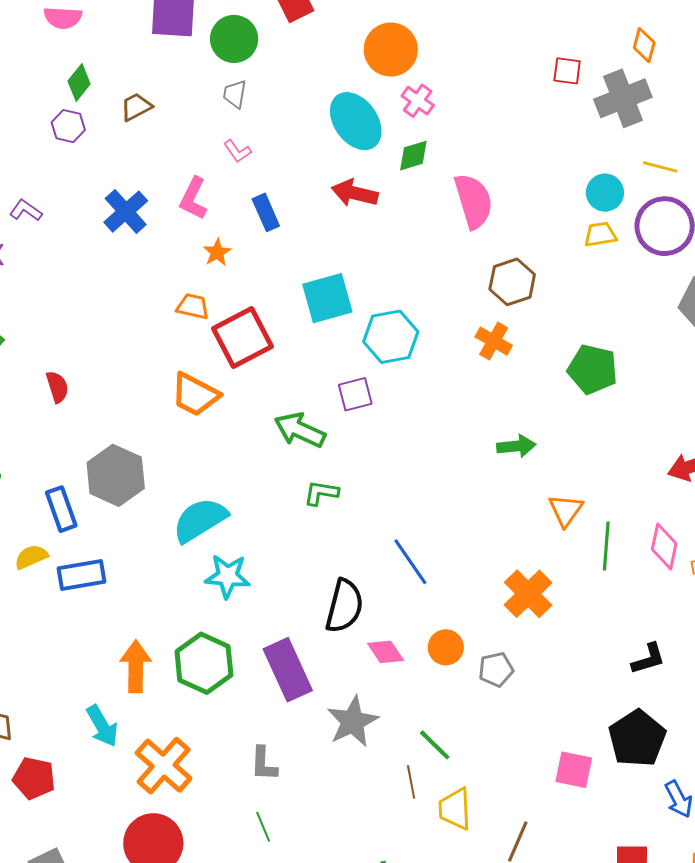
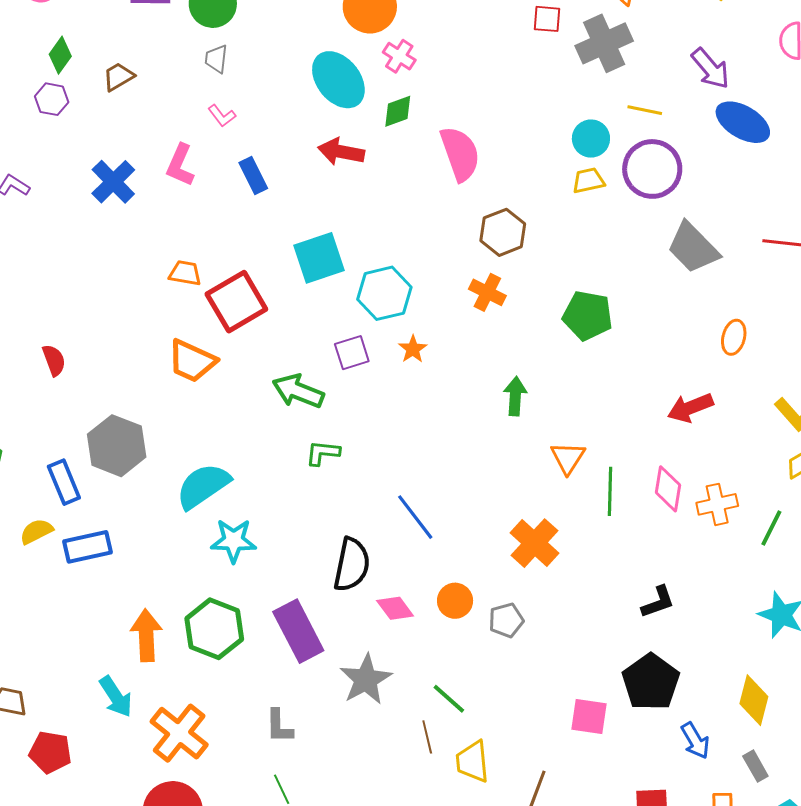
orange star: (217, 252) -> (413, 349), moved
green arrow: (516, 446) -> (515, 396), turned -78

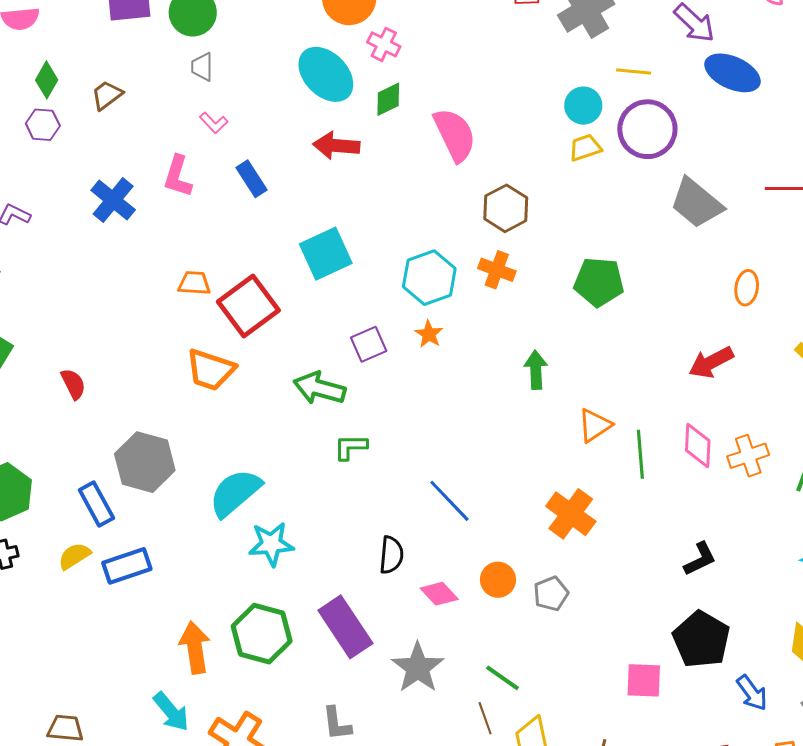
cyan hexagon: (384, 293) -> (429, 278), moved
orange triangle: (568, 458) -> (595, 425), turned 30
black semicircle: (352, 565) -> (391, 555), size x0.7

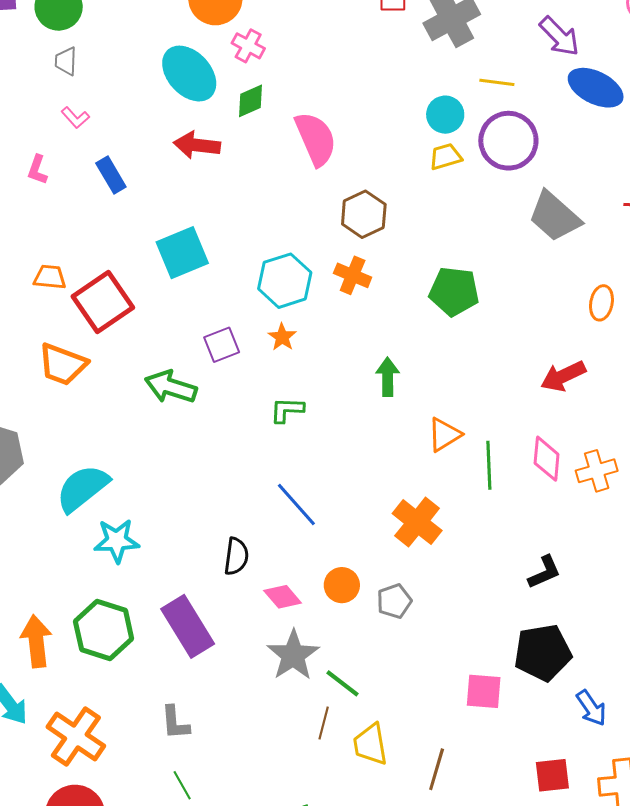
pink L-shape: (178, 176) -> (37, 170), size x0.7
green L-shape: (351, 447) -> (287, 410), moved
black pentagon: (701, 639) -> (543, 653), turned 30
gray star: (418, 668) -> (293, 655), moved
brown line: (485, 718) -> (324, 723), turned 32

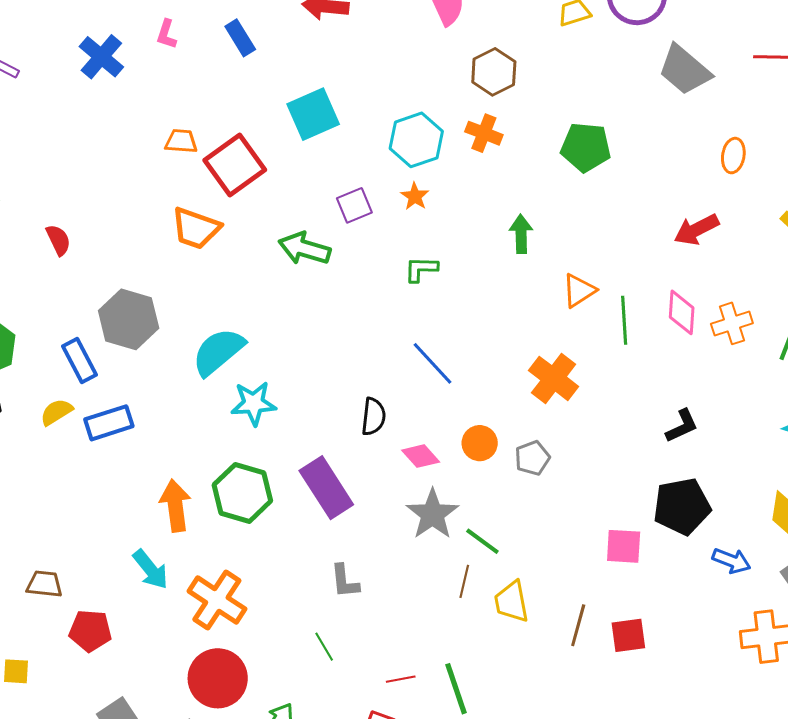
blue arrow: (591, 708) -> (732, 561), turned -33
gray L-shape: (175, 723) -> (345, 581), moved
red square: (552, 775) -> (628, 635), moved

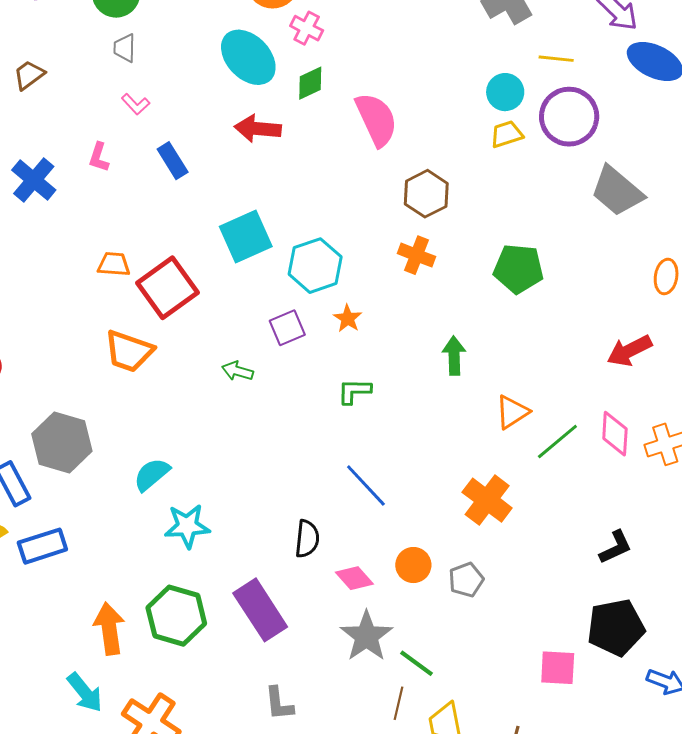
cyan hexagon: (416, 140) -> (315, 266), moved
green arrow: (304, 249) -> (237, 371), size x0.6
green line: (624, 320) -> (557, 442), turned 54
cyan semicircle: (218, 352) -> (152, 474), size x0.7

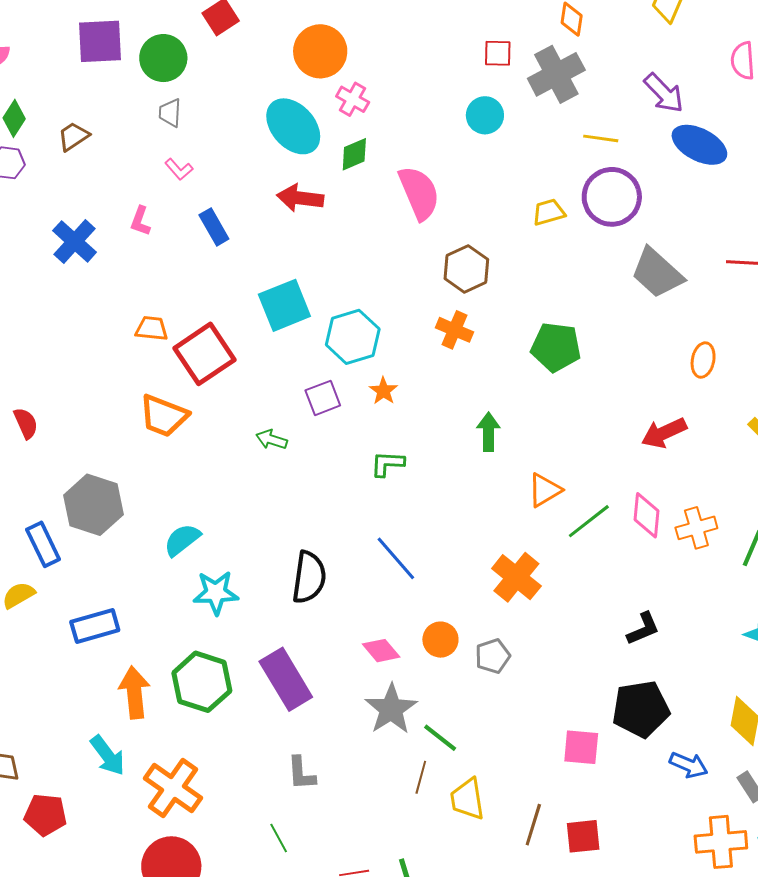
cyan circle: (505, 92) -> (485, 115), moved
black semicircle: (307, 539) -> (309, 577), moved, size x1.4
blue rectangle: (42, 546) -> (95, 626), moved

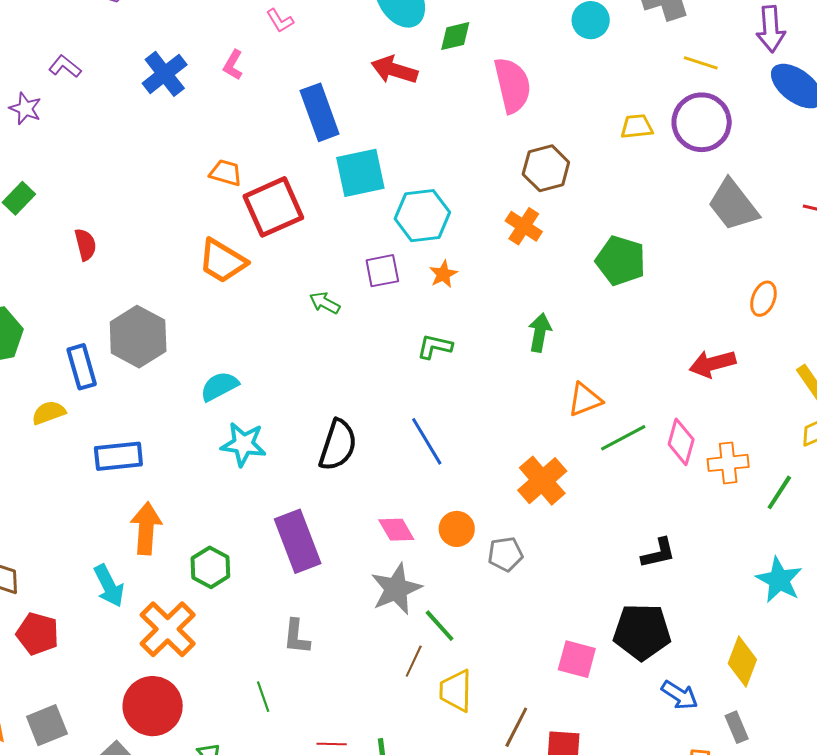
purple arrow: (664, 93) -> (771, 29), turned 30
blue rectangle: (214, 227) -> (320, 112), moved, size x1.5
green hexagon: (202, 682) -> (210, 567), moved, size x0.7

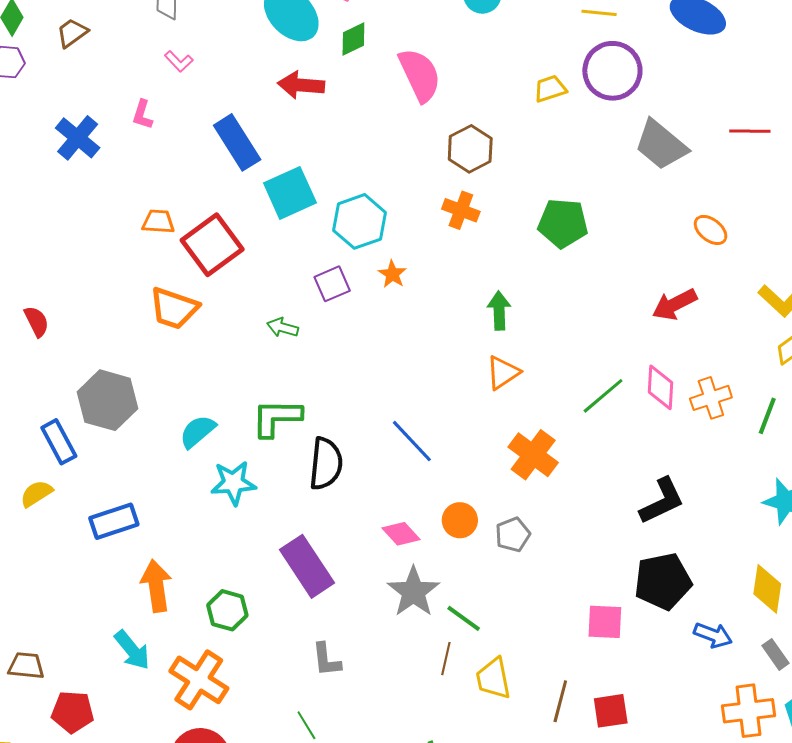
orange ellipse: (763, 299) -> (711, 230), turned -60
green L-shape: (435, 347) -> (277, 418), moved, size x1.5
orange triangle: (585, 400) -> (503, 373), moved
black L-shape: (658, 553) -> (662, 501), size x1.4

